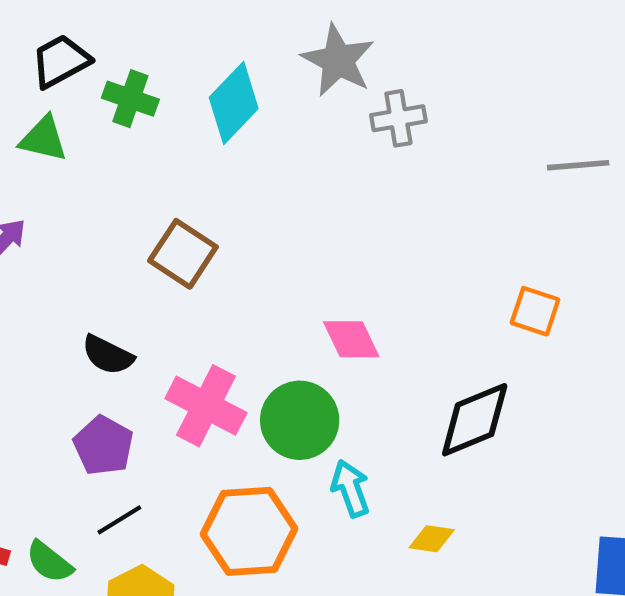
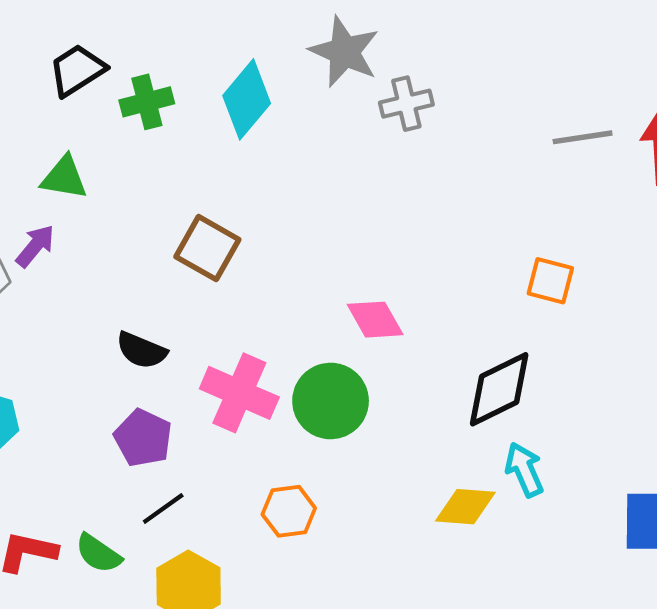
green cross: (130, 99) -> (147, 102), turned -30
green triangle: (43, 139) -> (64, 178), moved
cyan arrow: (350, 488) -> (524, 470), moved
orange hexagon: (249, 531) -> (289, 511), size x0.6
yellow diamond: (432, 539) -> (465, 507), size x1.4

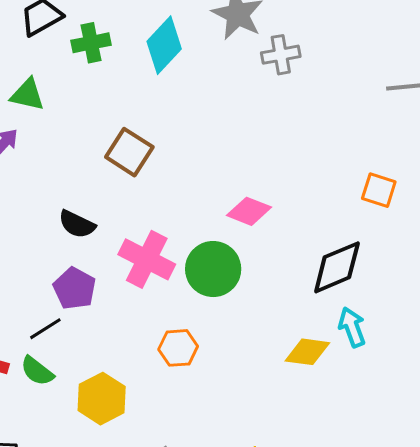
pink diamond: (375, 320) -> (249, 211), turned -42
black line: (163, 508) -> (45, 329), moved

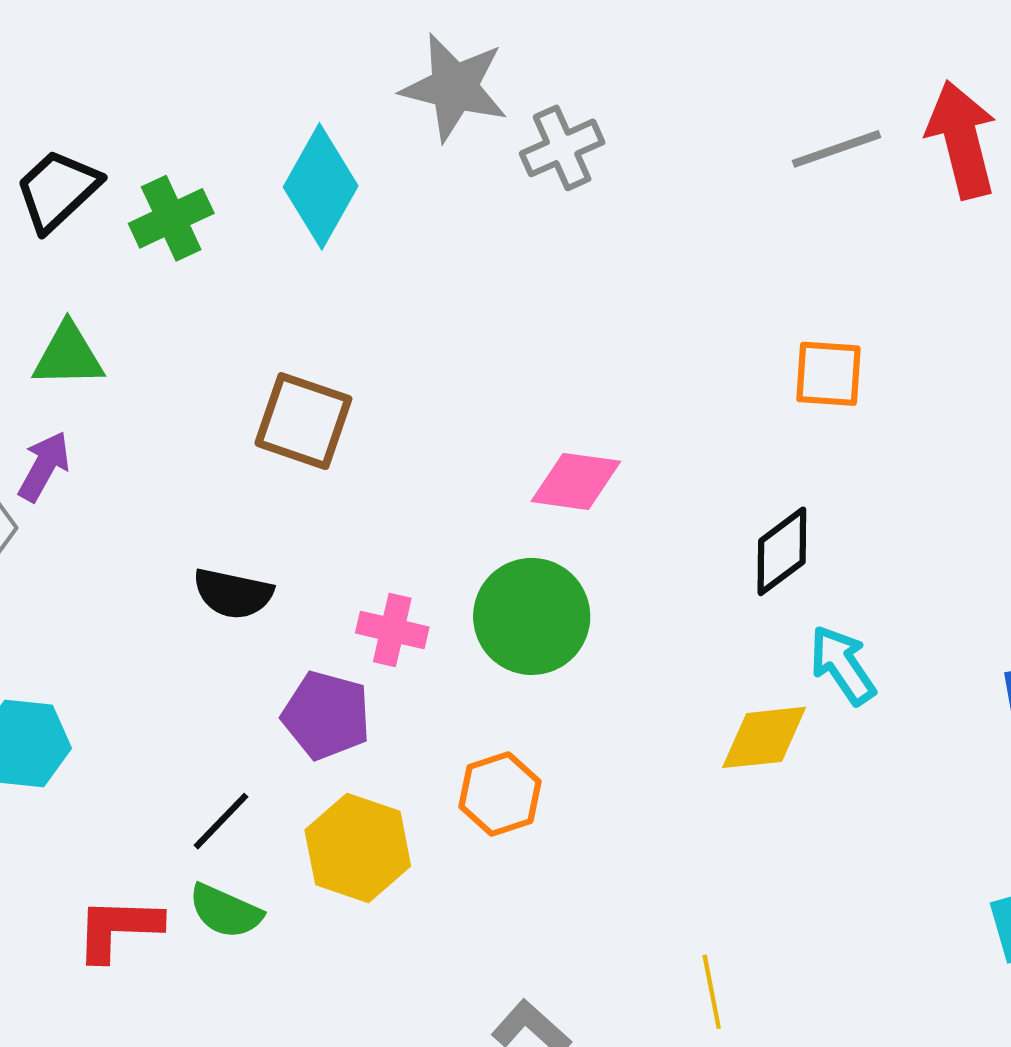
pink cross: (147, 259) -> (392, 630), size x0.6
black diamond: (337, 267) -> (782, 551), size x0.7
purple pentagon: (75, 288) -> (326, 715), moved
yellow hexagon: (102, 399) -> (358, 848), moved

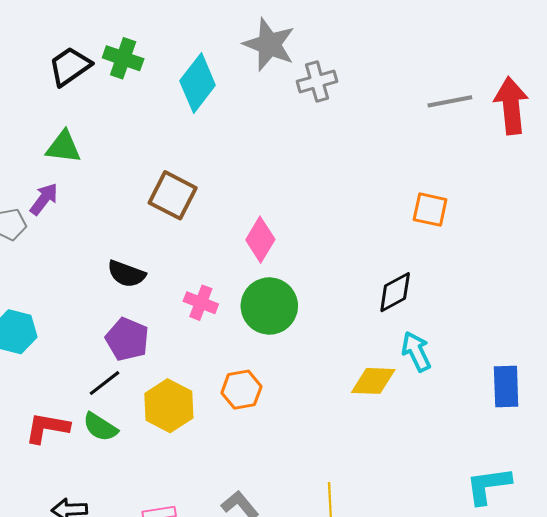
green cross: (171, 218) -> (123, 58), moved, turned 36
pink diamond: (576, 481) -> (260, 240), moved, turned -75
purple pentagon: (326, 715) -> (127, 339), moved

